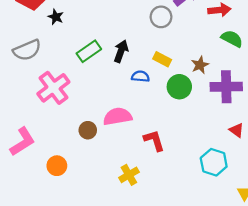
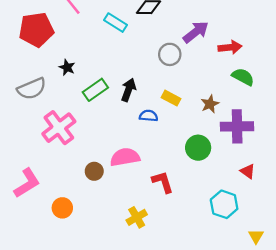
black star: (56, 17) -> (67, 67), moved
green circle: (179, 87) -> (198, 148), moved

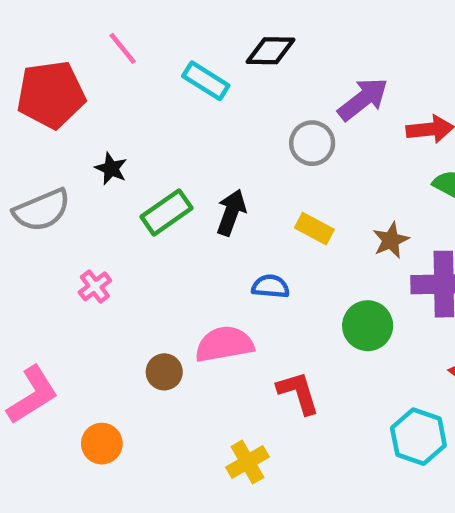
blue semicircle: (149, 116) -> (271, 286), moved
pink cross: (59, 128) -> (95, 286), size x0.5

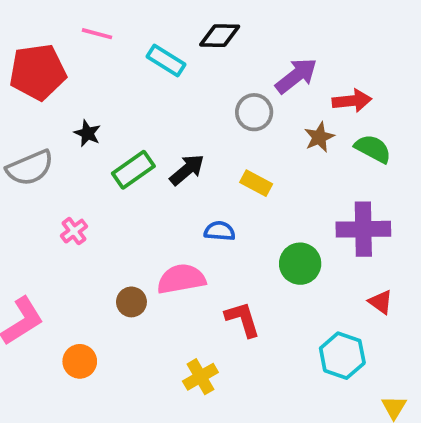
pink line: (123, 48) -> (97, 34), turned -36
black arrow: (231, 212) -> (187, 170), turned 30
brown star: (391, 240) -> (319, 137), moved

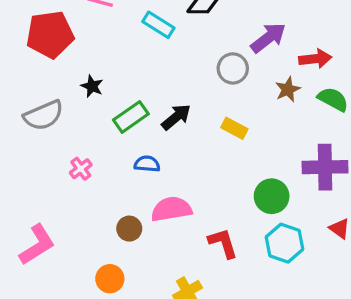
blue semicircle: (220, 231) -> (147, 164), moved
cyan hexagon: (342, 356) -> (285, 243), moved
orange circle: (80, 361) -> (110, 279), moved

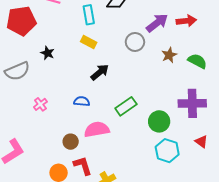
cyan rectangle: (158, 25) -> (89, 15), turned 48
red arrow: (315, 59) -> (186, 21), moved
green rectangle: (131, 117) -> (126, 106), moved
yellow rectangle: (234, 128) -> (89, 42), moved
red L-shape: (223, 243) -> (83, 166), moved

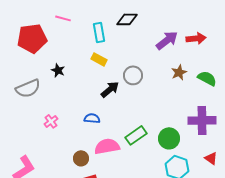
gray circle: (135, 42) -> (133, 75), moved
green rectangle: (126, 106) -> (136, 135), moved

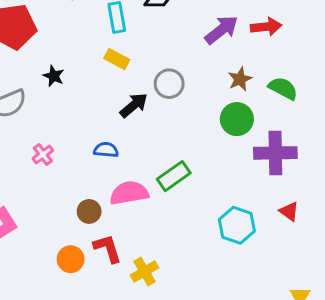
green circle: (169, 138) -> (237, 119), moved

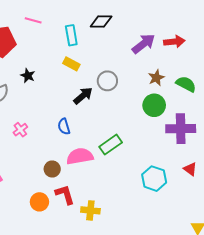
blue semicircle: (106, 150) -> (64, 127), turned -112
yellow cross: (145, 271) -> (90, 210), turned 36

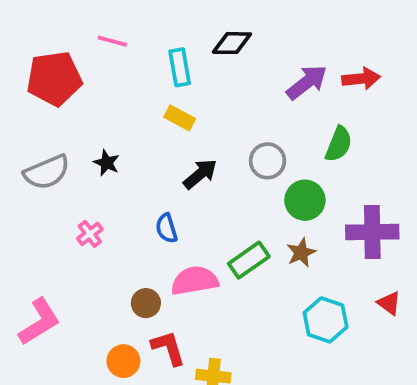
black star: (28, 76) -> (107, 163), moved
brown star: (156, 78) -> (301, 253), moved
gray circle: (107, 81) -> (268, 161), moved
green semicircle: (186, 84) -> (339, 144), moved, turned 84
green circle: (154, 105) -> (305, 200), moved

